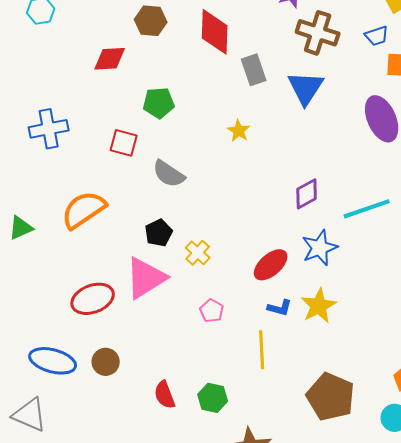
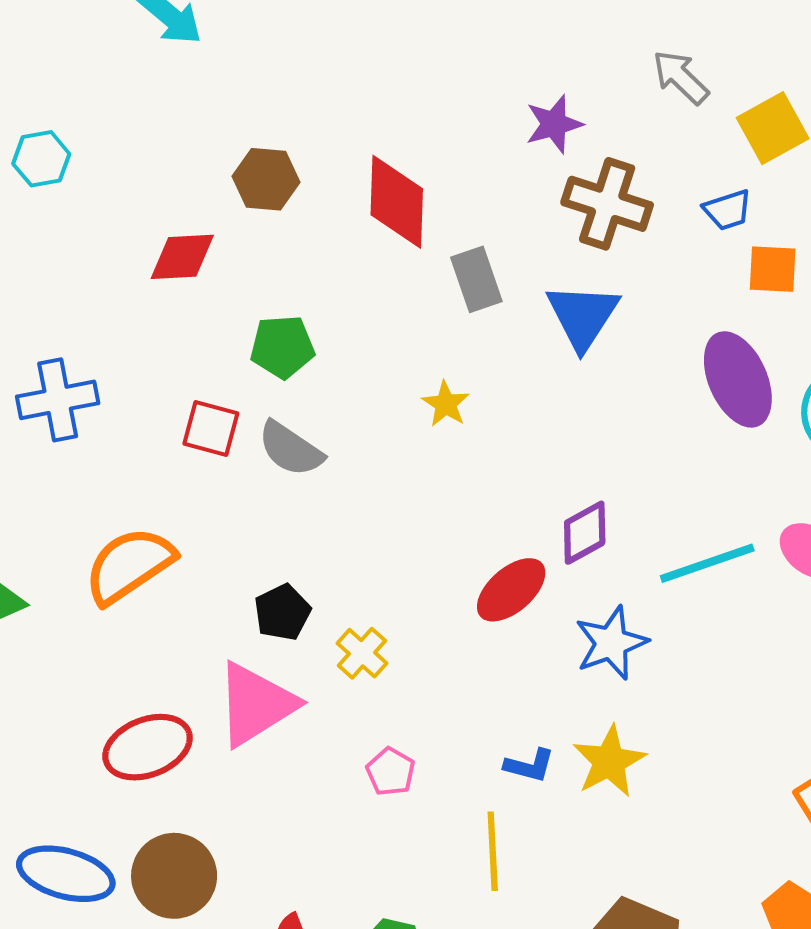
gray semicircle: (169, 174) -> (290, 449), moved
red ellipse: (271, 265) -> (511, 590), moved
brown circle: (106, 362) -> (174, 876), size x1.5

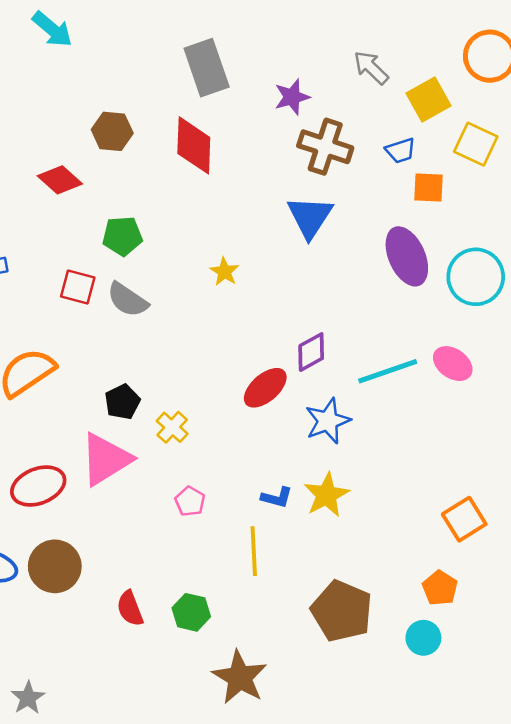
red diamond: (182, 257) -> (60, 180), turned 45
gray rectangle: (476, 279) -> (207, 68), moved, size x1.4

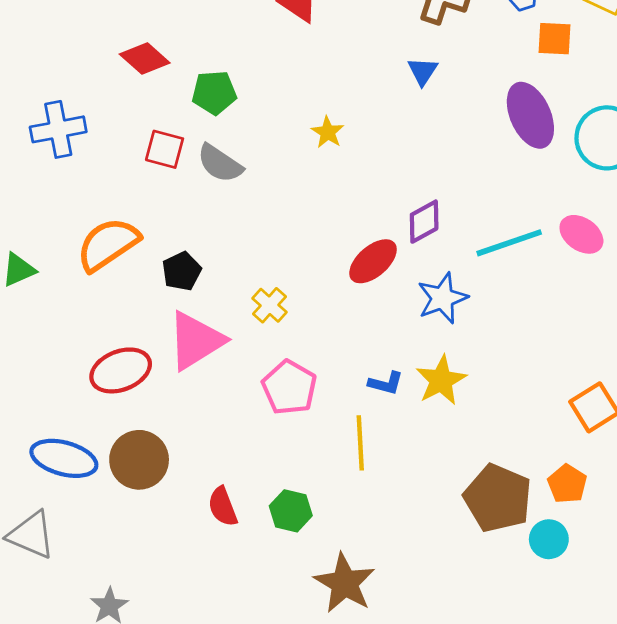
red diamond: (60, 180) -> (145, 59), moved
blue triangle: (310, 217) -> (423, 71), size x0.6
black pentagon: (122, 402) -> (182, 271), moved
pink pentagon: (190, 501) -> (289, 387), size x1.6
brown pentagon: (342, 611) -> (498, 498), moved

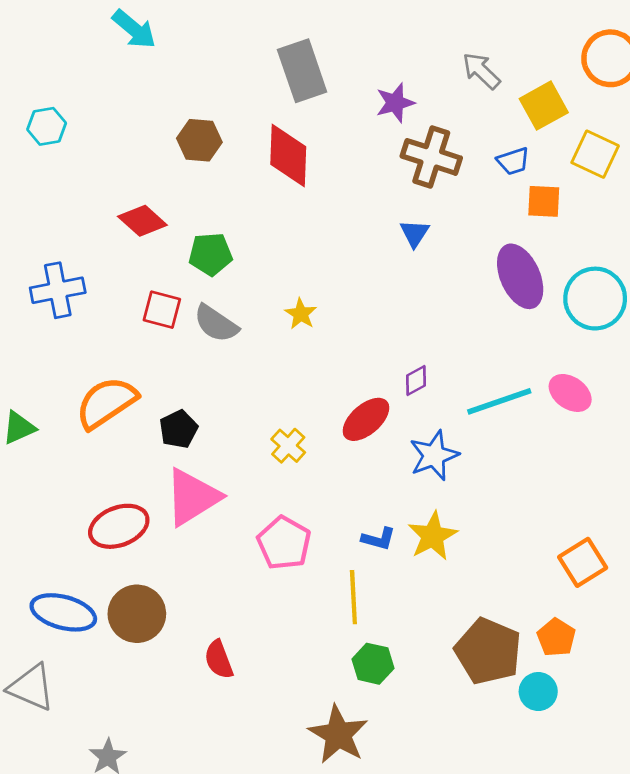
yellow star: (328, 132) -> (301, 314), moved
purple diamond: (424, 222) -> (416, 380), size x0.7
yellow cross: (269, 305) -> (288, 446), moved
green hexagon: (291, 511) -> (373, 664), moved

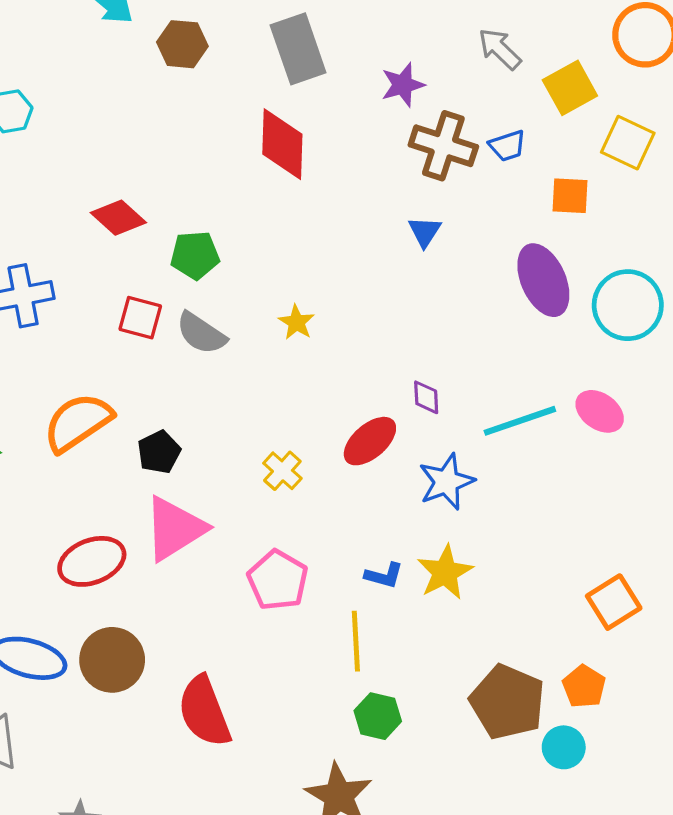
brown hexagon: (199, 140) -> (182, 44), moved
blue trapezoid: (513, 161) -> (507, 146), moved
purple diamond: (416, 380) -> (426, 397), turned -64
red semicircle: (219, 660) -> (204, 711), size x1.6

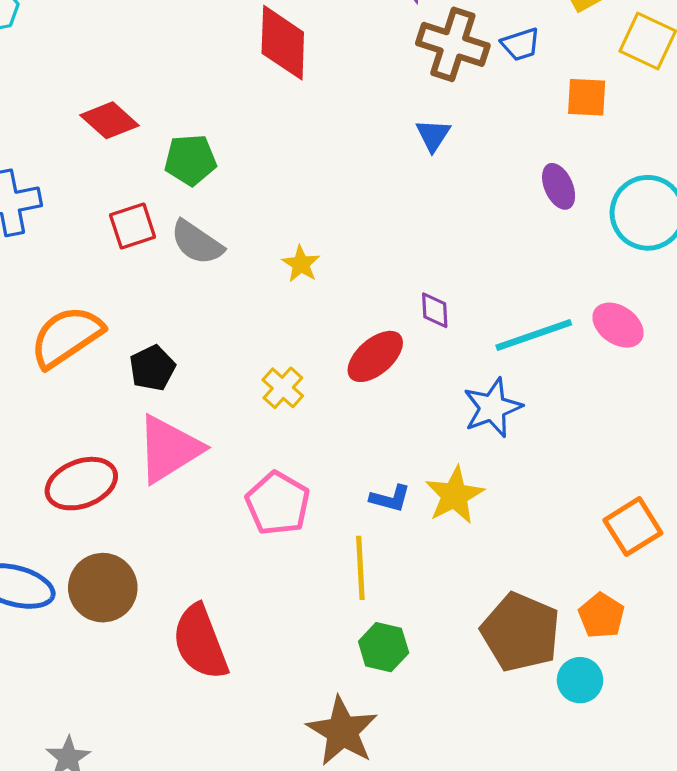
purple ellipse: (543, 280) -> (559, 186), size x0.6
red square: (140, 318) -> (133, 226), turned -33
yellow star: (296, 322) -> (301, 264), moved
blue star: (446, 482) -> (493, 408), moved

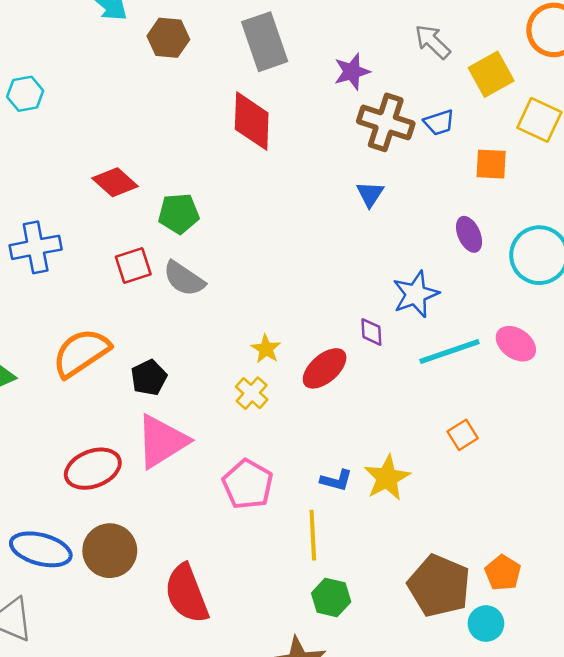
yellow star: (301, 264) -> (266, 349), moved
blue star: (493, 408) -> (416, 294), moved
orange square: (633, 527) -> (463, 435), moved, size x0.7

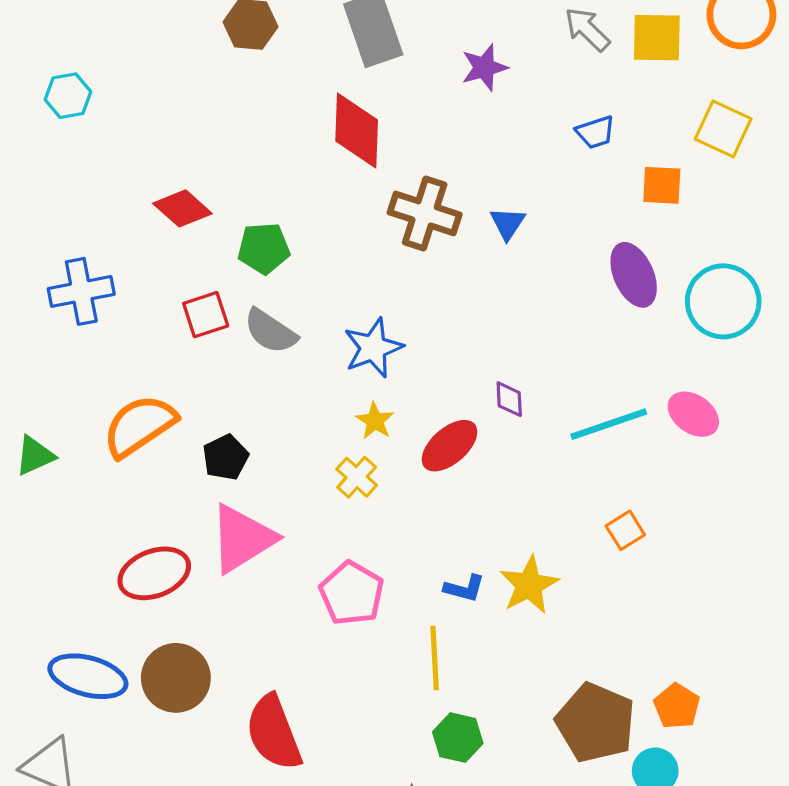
yellow square: (491, 74) -> (657, 38), moved, turned 30
brown cross: (386, 122) -> (425, 213), moved
purple ellipse: (469, 234) -> (634, 275), size x1.4
blue star: (416, 294) -> (373, 348), moved

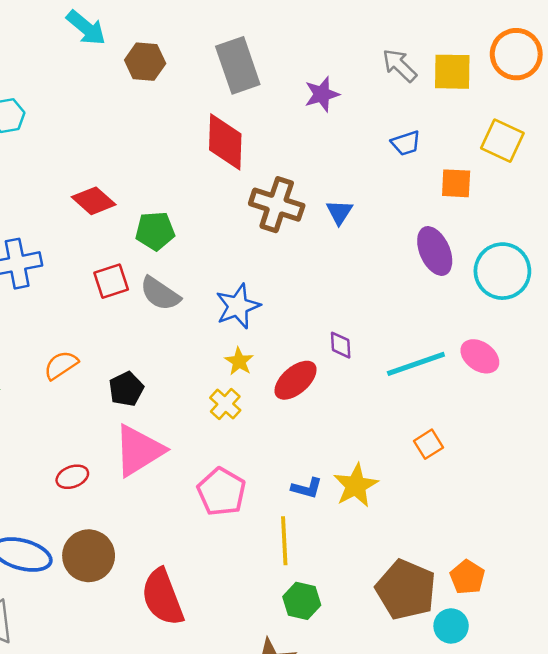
orange semicircle: (139, 426) -> (61, 365), size x0.6
red ellipse: (154, 573) -> (72, 477), size x0.6

